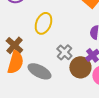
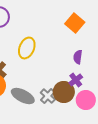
gray cross: (64, 52) -> (48, 96), moved

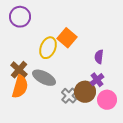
orange square: (75, 23) -> (67, 38), moved
gray ellipse: (23, 96) -> (44, 78), moved

